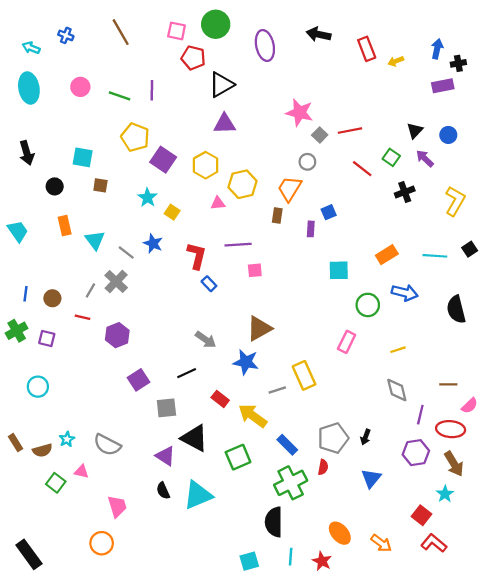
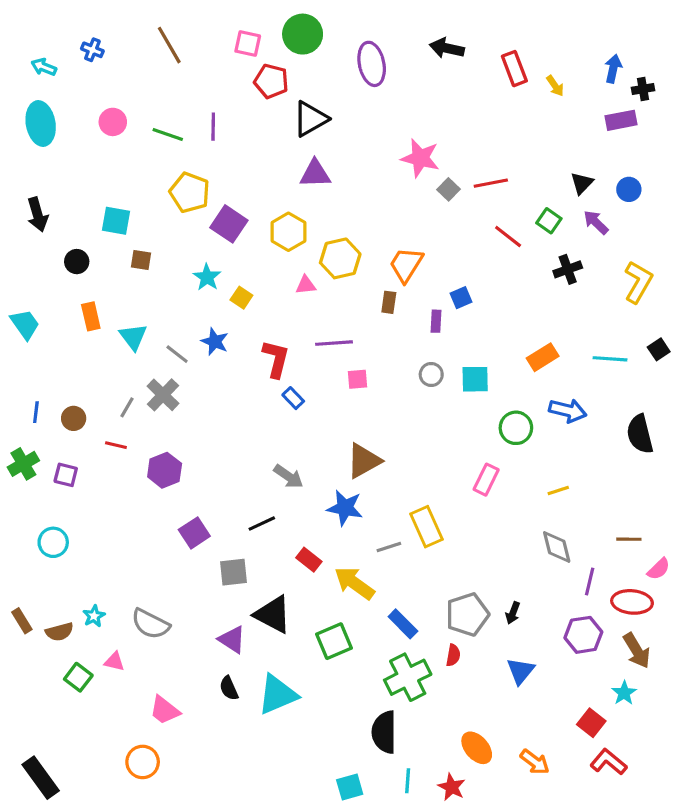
yellow arrow: (396, 61) -> (555, 86), turned -104
gray circle: (307, 162) -> (431, 374), moved
pink trapezoid: (117, 506) -> (165, 710), turned 145

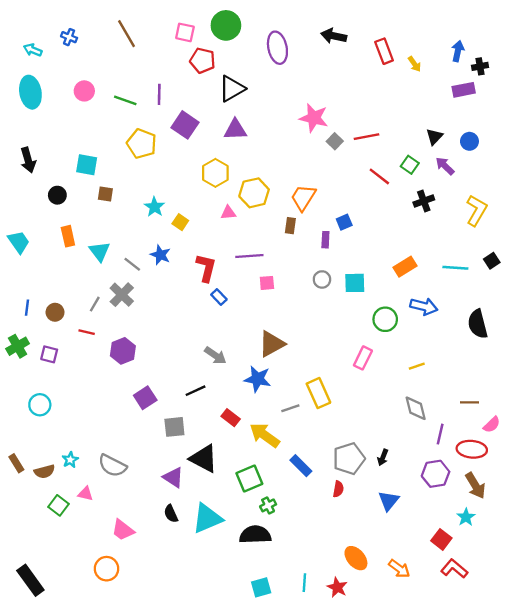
purple square: (229, 224) -> (185, 125), moved
green cross: (408, 677) -> (268, 505), moved, size x0.5
black semicircle: (384, 732) -> (255, 535), moved, turned 88

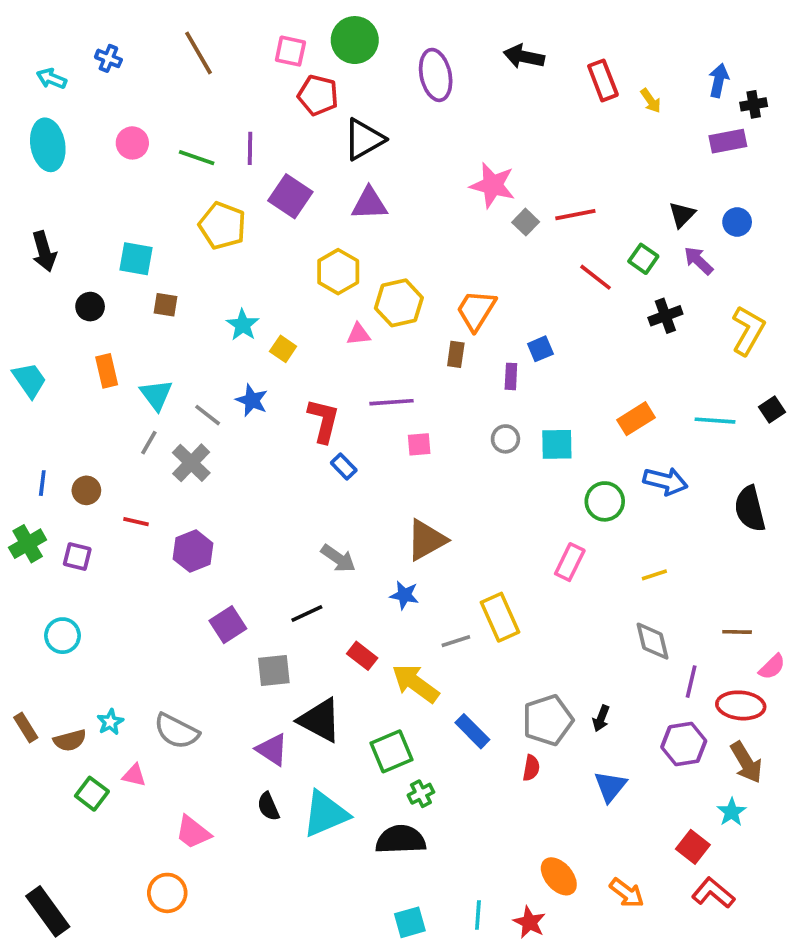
gray line: (95, 304) -> (149, 443), moved
blue star: (258, 379) -> (404, 595), size x0.7

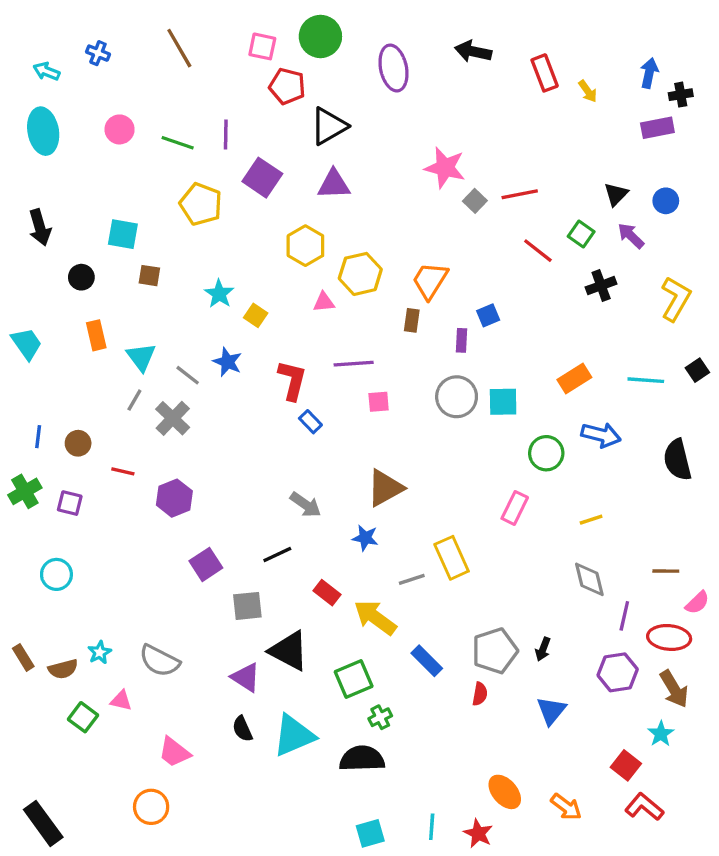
gray circle: (505, 439) -> (457, 397), size x1.6

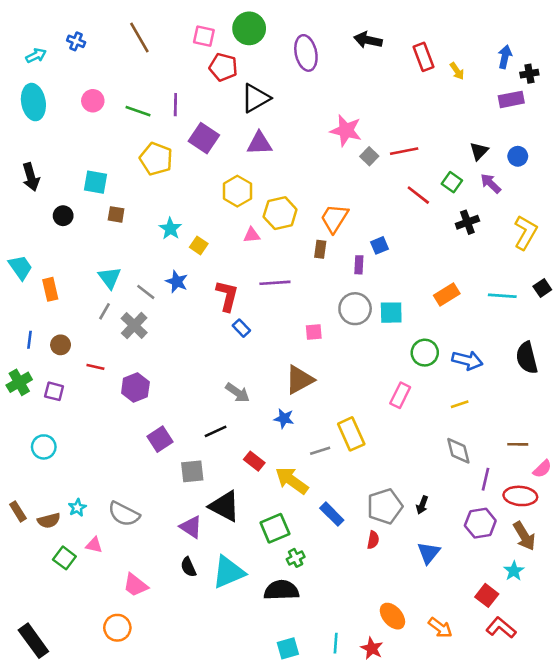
cyan arrow: (46, 71) -> (36, 56), turned 132
orange rectangle: (96, 335) -> (50, 289), moved
pink square: (379, 402) -> (314, 332), moved
blue arrow: (601, 435) -> (467, 360), moved

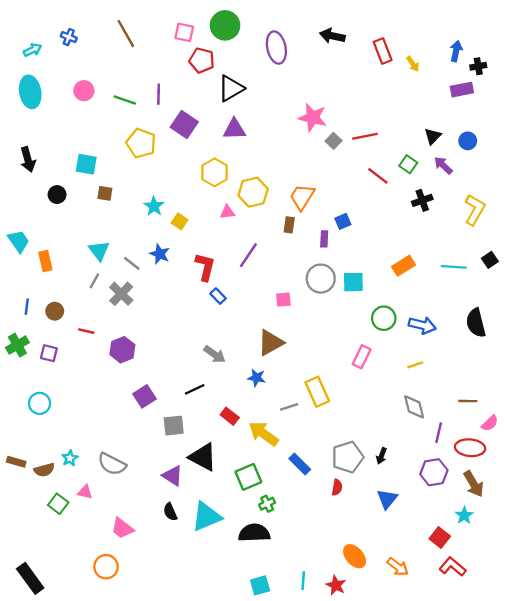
purple line: (275, 283) -> (248, 255), turned -52
brown rectangle: (18, 511) -> (16, 462), turned -42

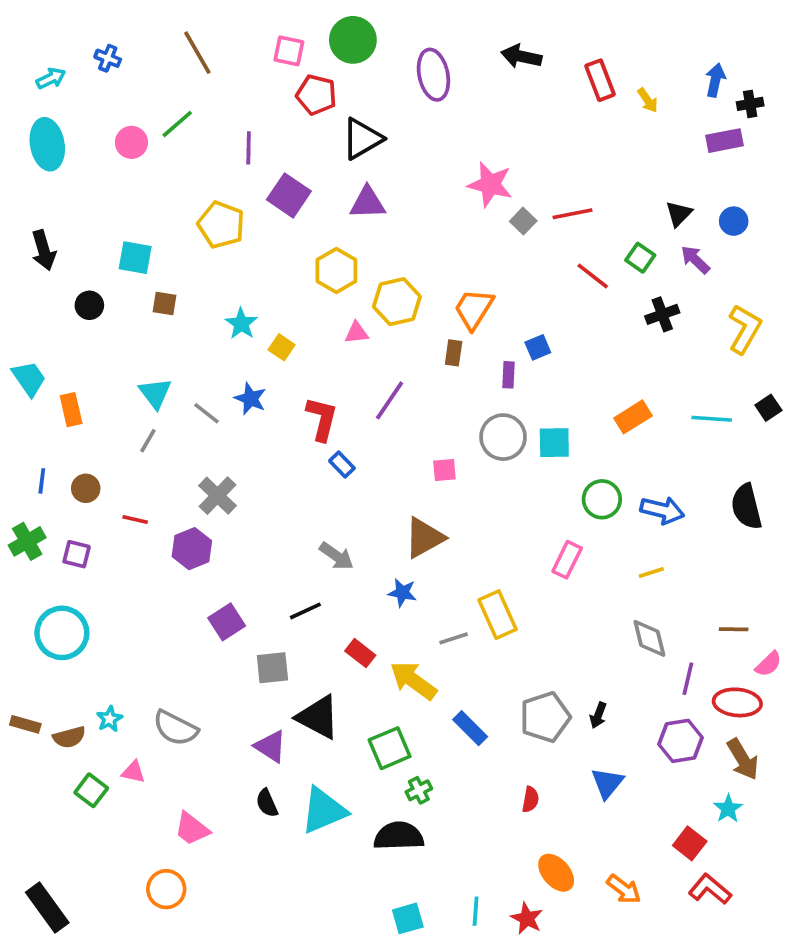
green line: (125, 100) -> (177, 124), moved, turned -60
gray cross: (121, 294) -> (217, 496), moved
cyan circle: (40, 403) -> (62, 633), size x1.5
red semicircle: (337, 487) -> (530, 799), moved

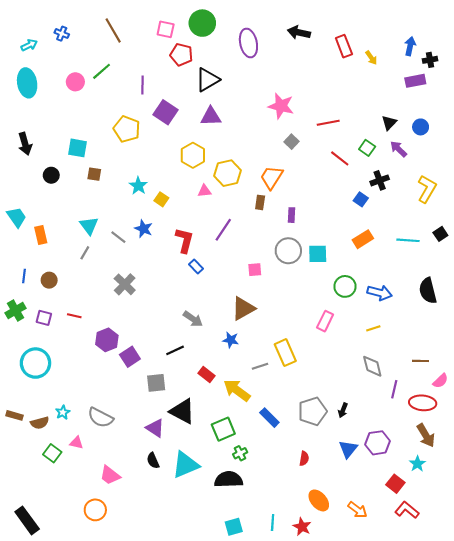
gray square: (523, 221) -> (291, 142), moved
blue square: (538, 347) -> (361, 199), moved, turned -32
red line: (135, 519) -> (74, 316), moved
purple hexagon: (192, 549) -> (107, 340), moved
purple hexagon: (681, 741) -> (378, 443), moved

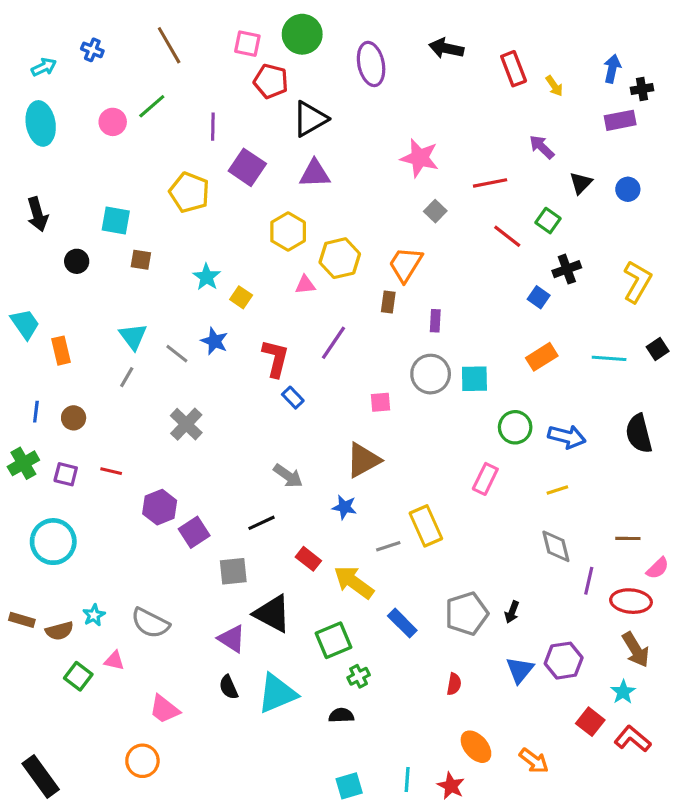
purple arrow: (399, 149) -> (542, 147), moved
black semicircle: (229, 479) -> (341, 715), size x0.6
red L-shape: (407, 510) -> (633, 739), moved

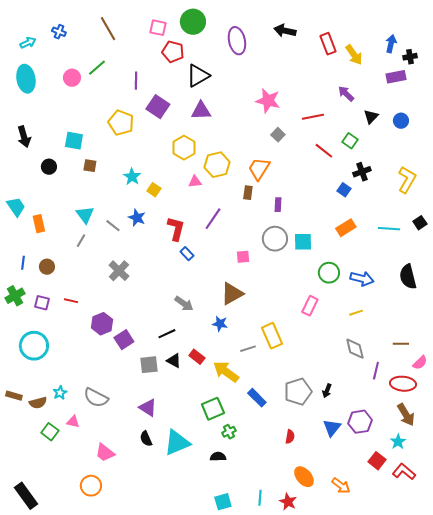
yellow arrow: (554, 86) -> (354, 55), size x1.5
black triangle: (272, 614) -> (174, 361), moved, size x0.6

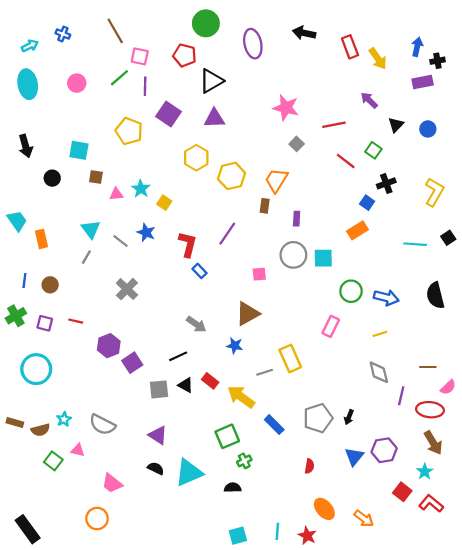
pink square: (158, 28) -> (140, 56), moved
green line: (97, 68) -> (119, 78), moved
pink triangle: (195, 182) -> (116, 194), moved
orange rectangle: (346, 228) -> (357, 230), moved
black semicircle: (146, 439) -> (156, 468), turned 140

